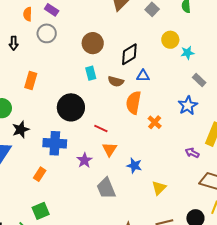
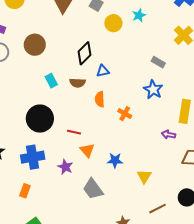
yellow circle: (170, 40) -> (113, 23), moved
brown circle: (93, 43) -> (35, 45), moved
cyan star: (187, 53) -> (139, 15), moved
orange semicircle: (134, 103) -> (100, 99), size x0.7

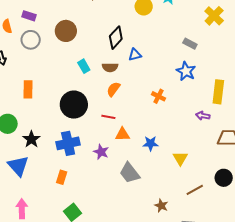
orange semicircle: (100, 99) -> (113, 89), moved, turned 42
orange triangle: (87, 150) -> (122, 134), turned -49

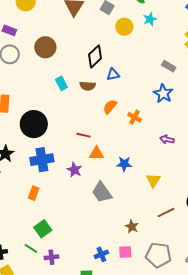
orange semicircle: (113, 89) -> (110, 107), moved
black circle: (74, 105) -> (34, 124), moved
purple arrow: (203, 116) -> (167, 139), moved

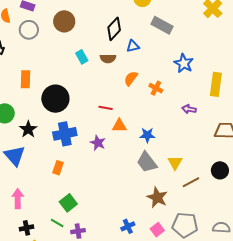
gray rectangle: (169, 66) -> (162, 25), moved, size x1.5
yellow triangle: (153, 180) -> (175, 163), moved
gray trapezoid: (102, 192) -> (147, 162), moved
brown star: (132, 227) -> (157, 197), size x1.5
pink square: (125, 252) -> (157, 230), moved, turned -32

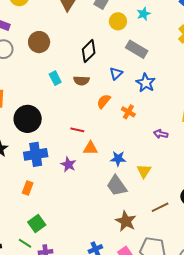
blue triangle: (133, 46) -> (116, 74), moved, turned -32
blue star: (184, 63) -> (146, 83), moved
yellow triangle: (175, 163) -> (144, 171), moved

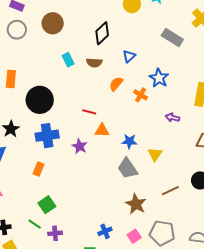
gray rectangle: (137, 49) -> (172, 37), moved
blue star: (146, 83) -> (159, 78), moved

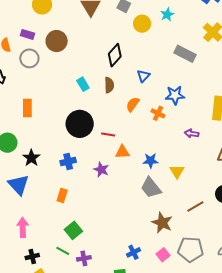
brown circle: (53, 23) -> (57, 41), moved
brown semicircle: (94, 63) -> (109, 85), turned -91
blue star: (159, 78) -> (175, 95), turned -30
black circle: (40, 100) -> (80, 124), moved
blue cross: (47, 136) -> (68, 162), size x0.7

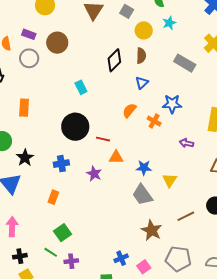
brown semicircle: (109, 85) -> (141, 56), moved
pink square: (163, 255) -> (144, 267), moved

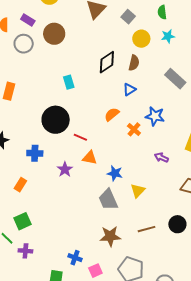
brown star: (152, 230) -> (110, 236), turned 30
blue cross: (121, 258) -> (75, 258), turned 32

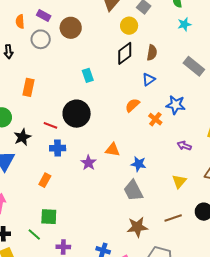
yellow circle: (141, 39) -> (129, 26), moved
red line: (80, 137) -> (50, 125), moved
yellow triangle: (138, 191) -> (179, 181), moved
green square: (22, 221) -> (49, 217), turned 30
purple cross: (25, 251) -> (63, 247), moved

